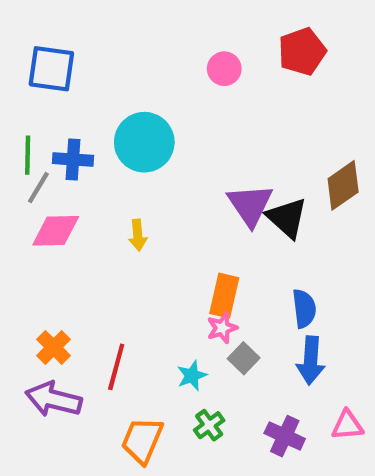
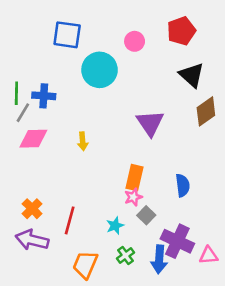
blue square: (51, 69) -> (67, 35), moved
cyan circle: (144, 142) -> (100, 70), moved
black triangle: (287, 218) -> (192, 75), moved
blue arrow: (311, 360) -> (159, 259), moved
purple cross: (285, 436) -> (177, 241), moved, size x1.4

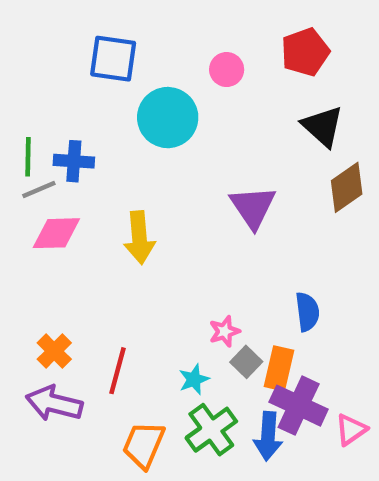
gray line: (23, 113) -> (39, 190), turned 36
yellow arrow: (83, 141) -> (139, 238), size x1.6
orange rectangle: (135, 178) -> (279, 368), moved
green cross: (125, 255) -> (211, 430), size x1.6
pink triangle: (209, 255) -> (351, 430), turned -30

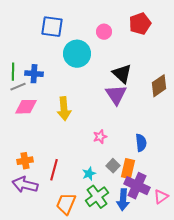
black triangle: (323, 126) -> (122, 74), moved
pink star: (224, 331) -> (100, 137), moved
orange cross: (54, 351) -> (25, 161), turned 35

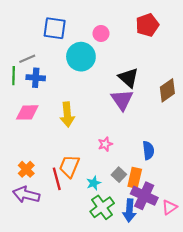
pink circle: (104, 32) -> (101, 33), moved
gray line: (18, 87) -> (27, 59), moved
orange cross: (25, 161) -> (26, 169), turned -35
red line: (54, 170) -> (57, 179), turned -30
orange trapezoid: (66, 204) -> (69, 166), moved

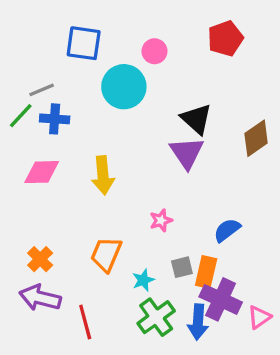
green line: (14, 76) -> (21, 116), turned 42
blue semicircle: (148, 150) -> (227, 230), turned -120
gray square: (119, 175) -> (182, 267), turned 32
red line: (57, 179) -> (85, 322), moved

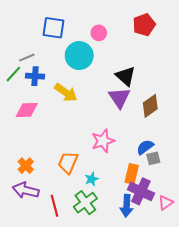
brown diamond: (256, 138) -> (150, 106), moved
yellow arrow: (103, 175) -> (66, 93), moved, turned -50
pink star: (161, 220) -> (103, 141), size x1.6
gray square: (182, 267) -> (153, 158), moved
green cross: (156, 317) -> (85, 203), moved

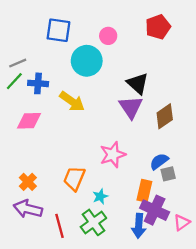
gray line: (27, 58) -> (18, 63), moved

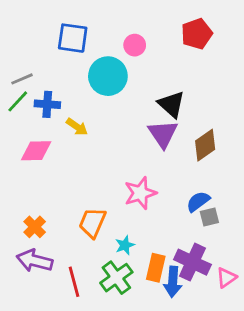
yellow arrow: (72, 101) -> (77, 127), moved, size x0.7
orange rectangle: (144, 191) -> (156, 268), moved

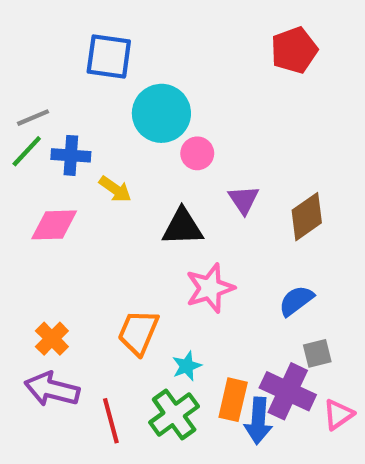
pink circle: (135, 45) -> (197, 153), moved
black triangle: (171, 104) -> (182, 227), moved, turned -44
purple triangle: (163, 134) -> (244, 200), size x0.7
gray square: (209, 217) -> (317, 353), moved

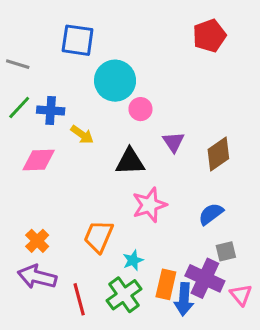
gray line: (33, 118) -> (18, 64), moved, turned 40
pink triangle: (338, 414) -> (241, 295), turned -35

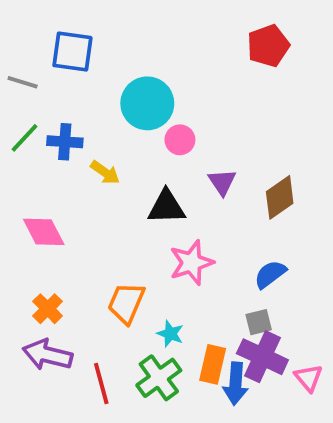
blue square: (78, 40) -> (72, 52), moved
pink diamond: (39, 160) -> (44, 232), moved, turned 64
gray square: (226, 251) -> (259, 322), moved
cyan star: (133, 260) -> (170, 334), turned -30

